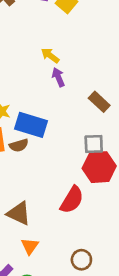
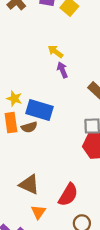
red semicircle: (72, 200) -> (68, 195), moved

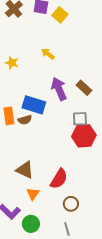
purple arrow: (62, 70) -> (59, 89), moved, size x1.6
yellow star: (14, 99) -> (12, 63), moved

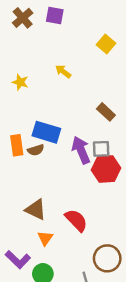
yellow square: (60, 15) -> (106, 44), moved
purple arrow: (59, 89) -> (81, 150), moved
red semicircle: (59, 179) -> (76, 220), turned -75
brown circle: (71, 204) -> (107, 258), moved, size x1.5

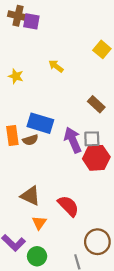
purple square: (55, 15) -> (31, 21), moved
brown cross: (23, 18) -> (18, 16), turned -36
yellow square: (106, 44) -> (102, 49), moved

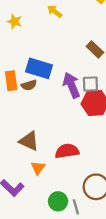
red semicircle: (68, 206) -> (67, 151), turned -55
green circle: (37, 256) -> (58, 201), moved

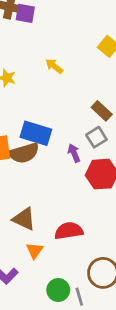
gray square: (90, 84) -> (96, 137), moved, turned -30
brown semicircle: (29, 85) -> (24, 153), size x1.6
purple arrow: (71, 85) -> (74, 153), size x0.6

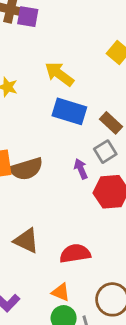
yellow arrow: (54, 66) -> (59, 74), size x1.5
blue rectangle: (36, 133) -> (69, 111), moved
orange triangle: (34, 251) -> (61, 292), moved, turned -42

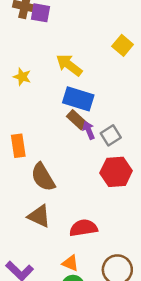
brown rectangle: (111, 123) -> (77, 120), moved
brown semicircle: (26, 169) -> (43, 177), moved, turned 76
purple arrow: (81, 169) -> (89, 130), moved

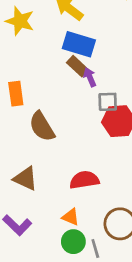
yellow star: (22, 77) -> (20, 21), size x1.5
gray square: (111, 135) -> (108, 102), moved, turned 30
brown triangle: (39, 216) -> (25, 179), moved

